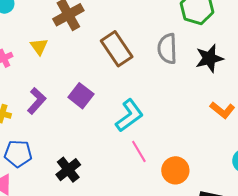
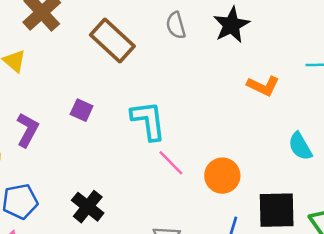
gray semicircle: (167, 49) -> (176, 25), size x0.7
purple square: (81, 96) -> (82, 110), size x0.7
cyan L-shape: (129, 116) -> (148, 121), turned -48

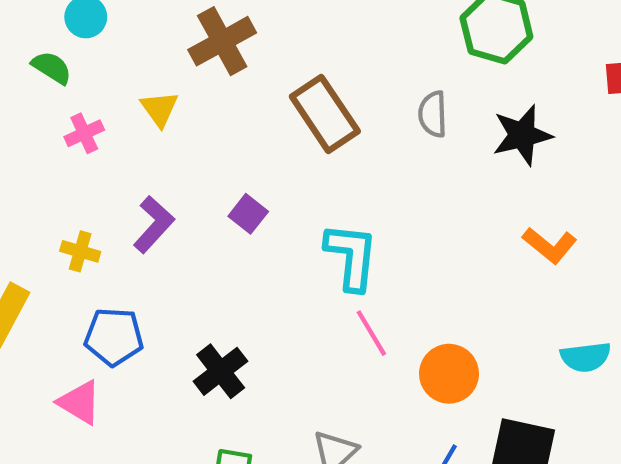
cyan semicircle: (300, 146) -> (586, 357), turned -80

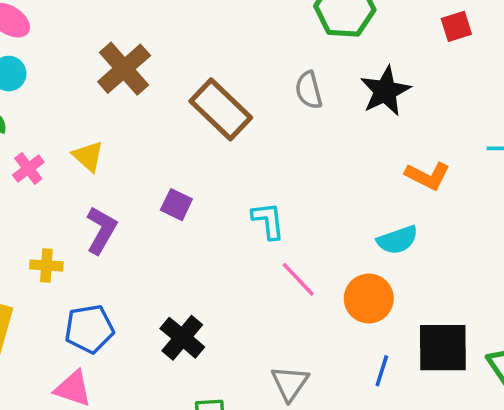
yellow triangle: (159, 109) -> (88, 156), moved
cyan L-shape: (351, 256) -> (268, 221), size x0.7
cyan semicircle: (586, 357) -> (397, 240), moved

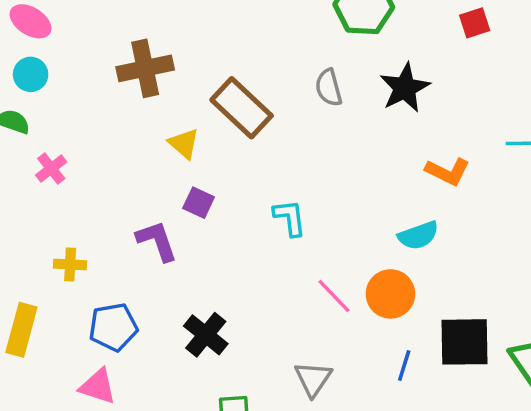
brown cross: (124, 69) -> (145, 68), turned 30
yellow triangle: (88, 156) -> (184, 144), moved
purple L-shape: (101, 230) -> (157, 241), moved, turned -48
pink line: (298, 279) -> (334, 296), moved

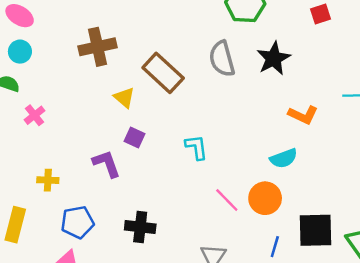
gray semicircle: (329, 88) -> (222, 59), size x1.4
black cross: (206, 335) -> (140, 227), turned -32

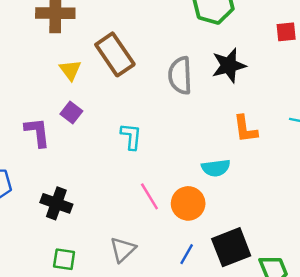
gray semicircle: (222, 59) -> (180, 75), moved
orange L-shape: (303, 115) -> (245, 129), turned 44
black square: (316, 230) -> (231, 247), turned -33

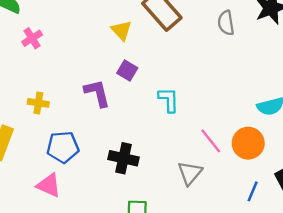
gray semicircle: (180, 75) -> (226, 23), size x0.7
cyan L-shape: (131, 136) -> (169, 100), moved
gray triangle: (123, 249) -> (190, 173), moved

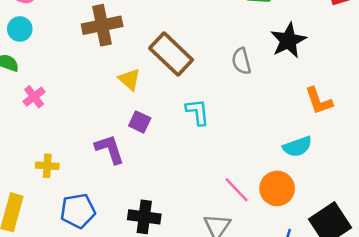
cyan L-shape: (169, 100) -> (198, 112), moved

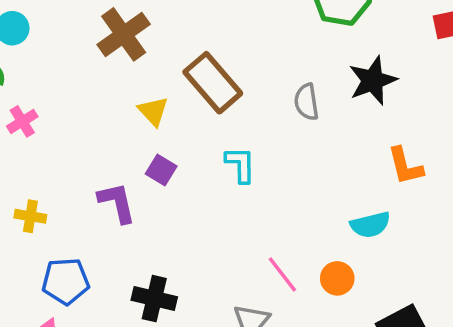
brown cross: (102, 25) -> (124, 34), turned -30
orange circle: (277, 188) -> (337, 278), size x0.7

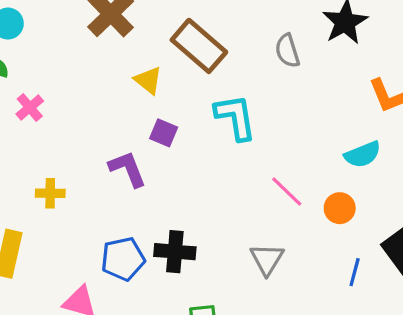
cyan L-shape: (240, 165) -> (235, 117), size x1.4
pink line: (282, 274) -> (287, 192), moved
blue pentagon: (66, 281) -> (123, 259), moved

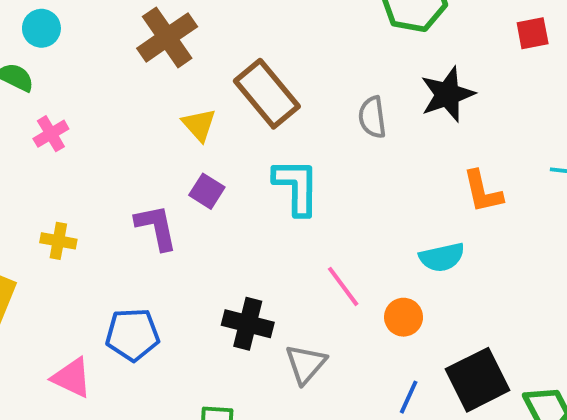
black cross: (175, 252) -> (248, 324), moved

